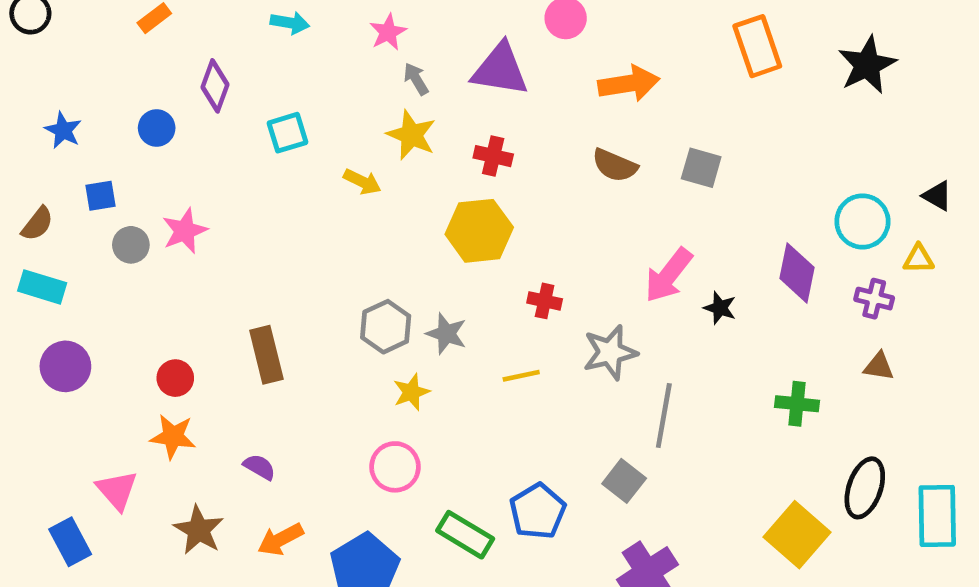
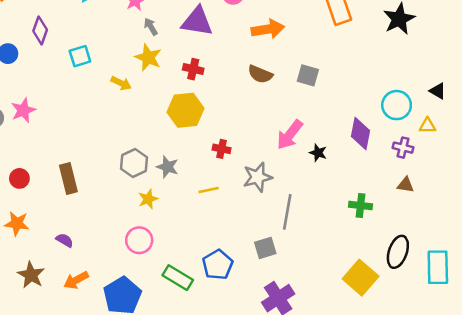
red circle: (175, 378) -> (19, 178), moved
gray square: (624, 481) -> (265, 248), turned 35

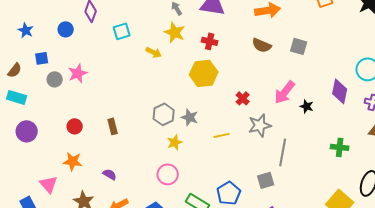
red cross: (222, 149) -> (243, 98), moved, turned 32
brown rectangle: (68, 178) -> (113, 126), size x0.7

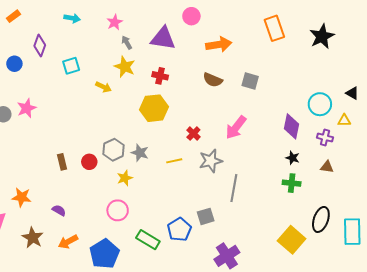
black star: (307, 106) -> (293, 158), moved
red circle: (75, 126) -> (89, 162), moved
yellow line: (222, 135) -> (174, 161), moved
gray square: (266, 180) -> (206, 216), moved

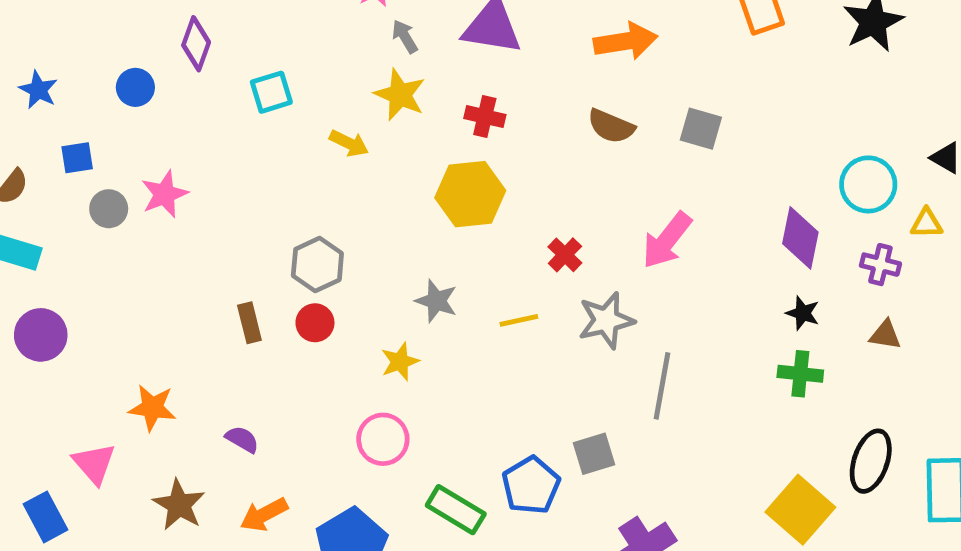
gray hexagon: (114, 150) -> (317, 265), moved

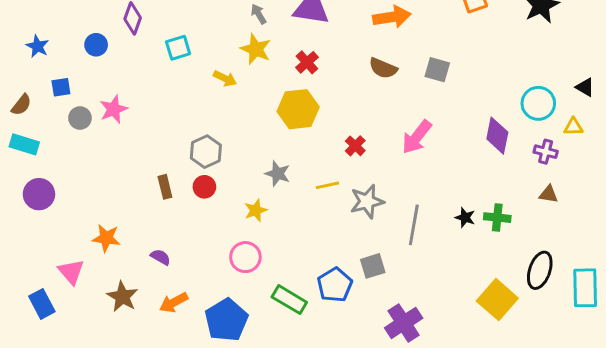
red cross: (485, 116) -> (307, 62), turned 35
black star: (803, 313) -> (465, 218), moved
gray star: (606, 320) -> (367, 201), moved

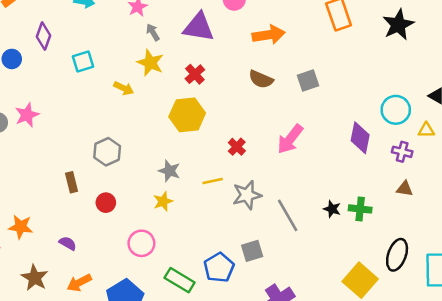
gray square: (437, 70) -> (308, 81), turned -35
red circle: (204, 187) -> (106, 203), moved
yellow star: (256, 210) -> (163, 201), moved
gray line: (414, 225) -> (288, 215), turned -40

